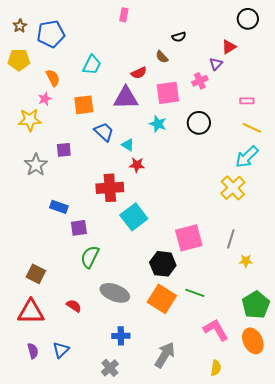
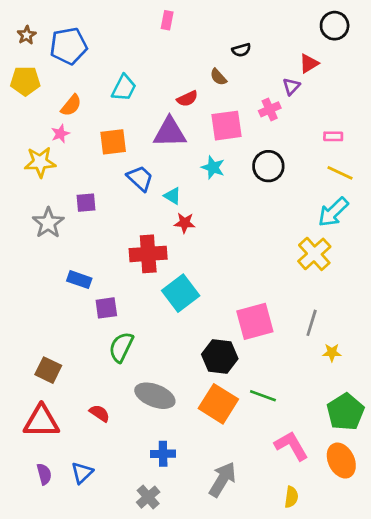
orange semicircle: (53, 78) -> (71, 105), turned 66

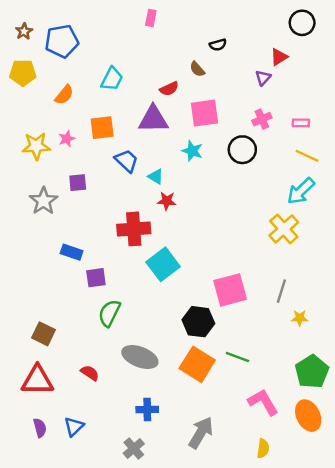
pink cross: (270, 109) -> (262, 119), moved
pink star: (60, 134) -> (67, 139), moved

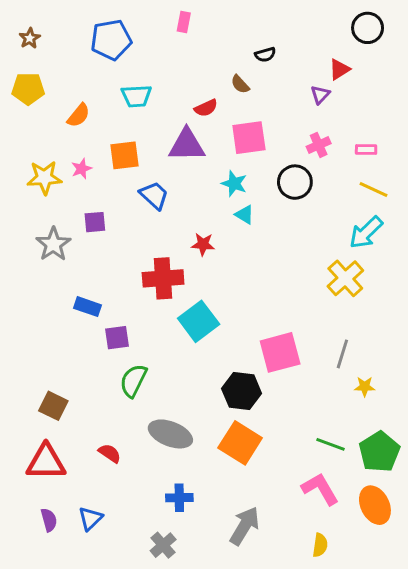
blue pentagon: (62, 41) -> (111, 40), moved
cyan trapezoid: (112, 79) -> (136, 96), turned 60
cyan triangle: (156, 177) -> (245, 215), moved
green line: (237, 357) -> (330, 444), moved

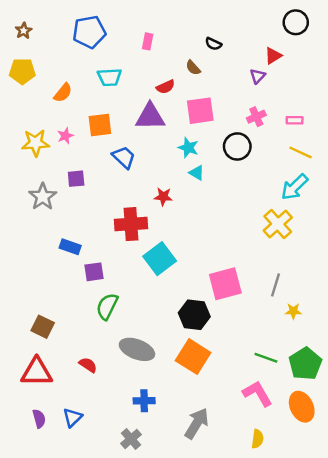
pink rectangle: (184, 22) -> (148, 41), moved
black semicircle: (265, 55) -> (213, 44), turned 42

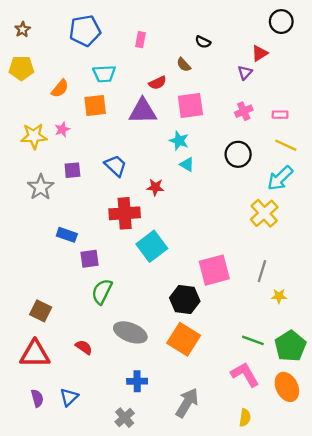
orange square: (100, 125) -> (95, 106), moved
black circle: (237, 146) -> (238, 154), moved
blue trapezoid: (124, 157) -> (116, 166), moved

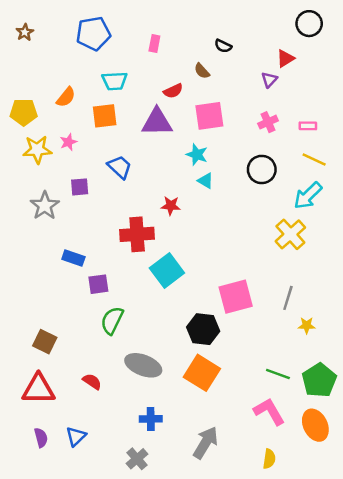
yellow pentagon: (21, 68) -> (24, 112), moved
blue trapezoid: (116, 166) -> (120, 167), moved

